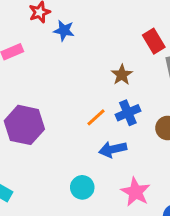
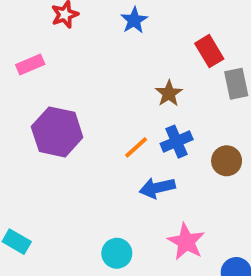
blue star: (64, 31) -> (134, 20), moved, turned 30
purple hexagon: (24, 125) -> (57, 132), moved
cyan circle: (82, 187) -> (117, 253), moved

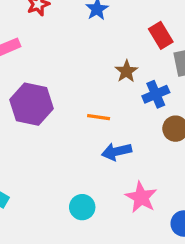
blue cross: (177, 142) -> (156, 94), moved
orange line: (136, 147) -> (99, 117), turned 50

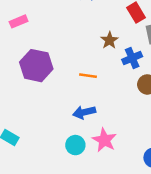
blue arrow: (117, 152) -> (84, 112), moved
pink star: (141, 197) -> (104, 140), moved

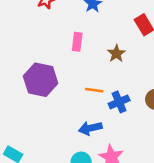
pink rectangle: (19, 21) -> (77, 42), moved, turned -60
blue cross: (132, 58) -> (119, 102), moved

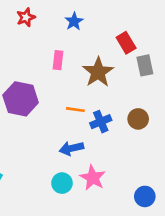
brown star: (116, 54) -> (98, 72), size x1.6

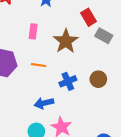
gray rectangle: (145, 65) -> (104, 36), turned -49
orange line: (75, 110) -> (39, 65), moved

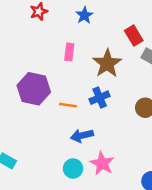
orange line: (39, 65) -> (68, 105), moved
blue cross: (68, 81) -> (100, 98), moved

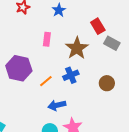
orange line: (68, 105) -> (46, 81), turned -48

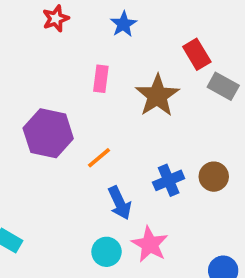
blue cross: (71, 75) -> (169, 180), moved
brown circle: (107, 83) -> (214, 177), moved
blue arrow: (57, 105) -> (120, 203), turned -102

